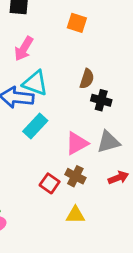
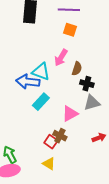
pink arrow: (24, 49) -> (61, 58), moved
gray triangle: (108, 142) -> (92, 103), moved
brown cross: (75, 176) -> (60, 136), moved
yellow triangle: (75, 215) -> (49, 164), moved, turned 32

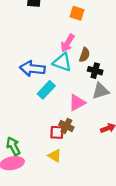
cyan triangle: (41, 72) -> (62, 62), moved
red square: (51, 142) -> (57, 132), turned -32

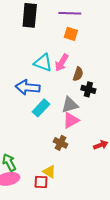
cyan triangle: (62, 62) -> (43, 63), moved
gray triangle: (100, 91) -> (70, 105), moved
red square: (57, 132) -> (41, 182), moved

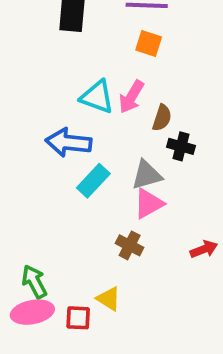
red square: (41, 182) -> (78, 318), moved

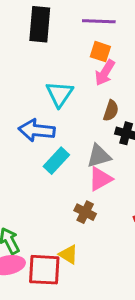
cyan triangle: (97, 97) -> (59, 94), turned 44
pink arrow: (131, 97) -> (105, 73), moved
red square: (78, 318) -> (44, 270), size x1.6

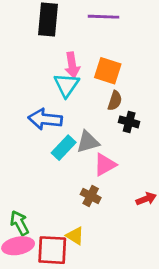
orange square: (100, 52) -> (108, 71), moved, size x1.4
pink arrow: (105, 73) -> (72, 65), moved, turned -40
gray triangle: (99, 156) -> (88, 142), moved

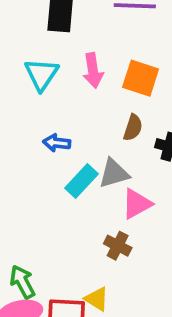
cyan triangle: (66, 85) -> (41, 74), moved
brown semicircle: (115, 101) -> (133, 128), moved
blue arrow: (45, 119) -> (57, 143), size x0.6

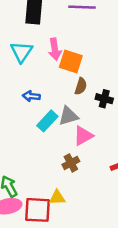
orange square: (141, 78) -> (71, 62), moved
brown cross: (118, 246) -> (71, 163), turned 35
yellow triangle: (97, 299) -> (57, 198), turned -35

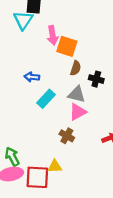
cyan triangle: (21, 52) -> (23, 20), moved
gray triangle: (68, 116) -> (77, 94), moved, turned 30
brown cross: (71, 163) -> (67, 136), turned -32

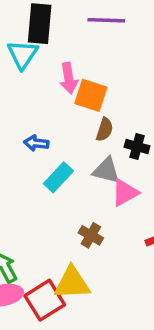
pink triangle: (78, 112) -> (125, 193), moved
yellow triangle: (55, 166) -> (72, 283), size x1.6
red square: (37, 177) -> (45, 300), turned -35

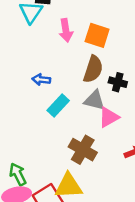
orange square: (91, 95) -> (97, 35), moved
brown semicircle: (105, 129) -> (93, 69), size x1.5
brown cross: (91, 235) -> (83, 150), size x1.5

